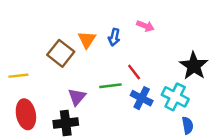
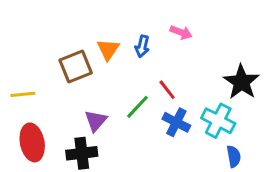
brown square: (61, 53) -> (76, 66), turned 30
green line: (110, 86) -> (138, 107), turned -40

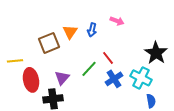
blue cross: (176, 122) -> (114, 79), turned 30
red ellipse: (32, 142) -> (31, 80), moved

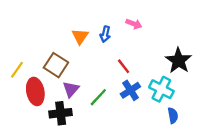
brown square: (49, 43) -> (56, 65), moved, turned -35
yellow line: (15, 61) -> (17, 70), turned -49
green line: (89, 69) -> (98, 97), moved

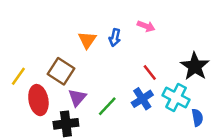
red line: (124, 66) -> (150, 73), moved
blue semicircle: (173, 116) -> (197, 118), moved

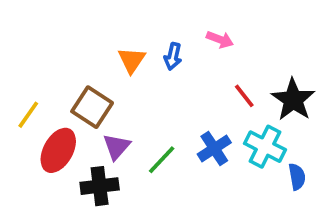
red line: (150, 73) -> (244, 96), moved
red ellipse: (38, 100) -> (58, 150), turned 40

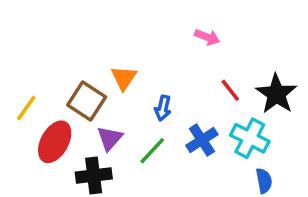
blue arrow: (173, 56) -> (163, 108), moved
orange triangle: (132, 60) -> (124, 78), moved
blue semicircle: (297, 177) -> (264, 181), moved

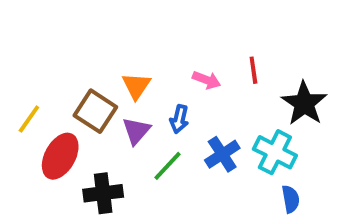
pink arrow: (207, 37) -> (207, 80), moved
red line: (230, 90) -> (253, 70), moved, turned 30
purple triangle: (110, 138) -> (136, 131), moved

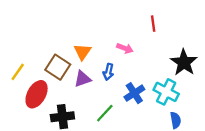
red line: (253, 70) -> (153, 24), moved
purple triangle: (136, 131) -> (82, 79), turned 30
green line: (168, 166) -> (105, 113), moved

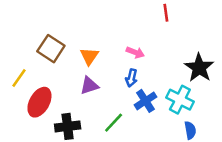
red line: (153, 24) -> (166, 13), moved
brown square: (58, 67) -> (51, 49), moved
blue arrow: (108, 72) -> (131, 78), moved

